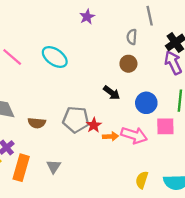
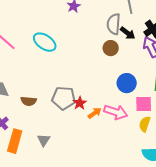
gray semicircle: (132, 37) -> (114, 24), size x1.5
black arrow: (112, 93) -> (128, 33), moved
orange arrow: (111, 136) -> (95, 113), turned -32
yellow semicircle: (142, 180) -> (145, 124), moved

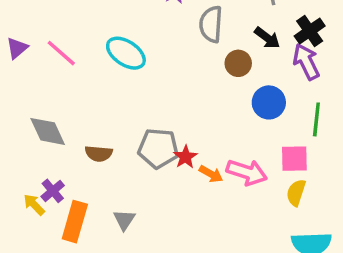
gray semicircle: (114, 24) -> (211, 24), moved
blue circle: (127, 83) -> (269, 102), moved
orange arrow: (95, 113) -> (211, 174), turned 64

